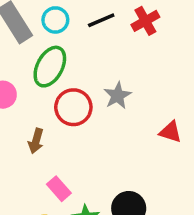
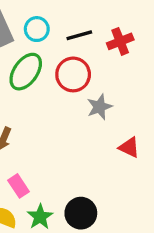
gray star: (117, 96) -> (99, 107), moved
red circle: (73, 107) -> (73, 74), moved

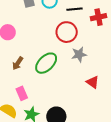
green ellipse: (26, 72) -> (46, 63), moved

